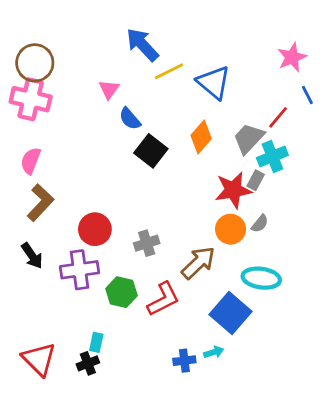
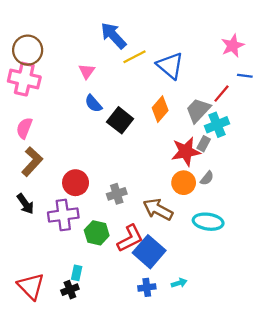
blue line: (307, 95) -> (245, 76), turned -56
blue semicircle: (130, 119) -> (93, 104), moved
brown arrow: (198, 263) -> (158, 209), turned -108
blue square: (230, 313) -> (149, 252), moved
cyan arrow: (214, 352) -> (179, 283), moved

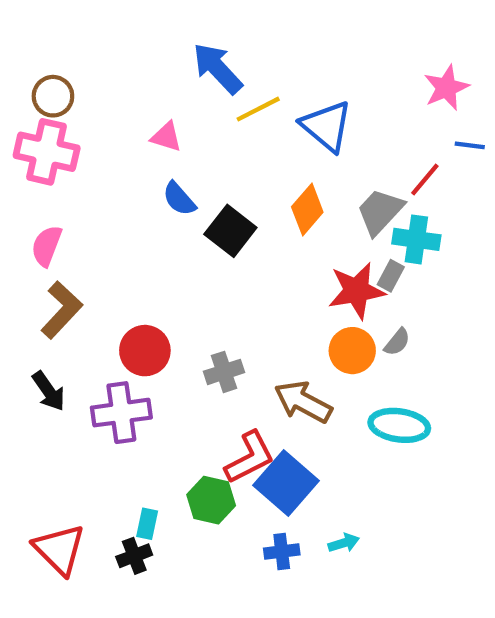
brown circle: (28, 50) -> (53, 96), size x0.7
pink triangle: (87, 71) -> (166, 137), turned -48
cyan cross: (217, 125) -> (416, 239), turned 30
green hexagon: (97, 233) -> (211, 500), moved

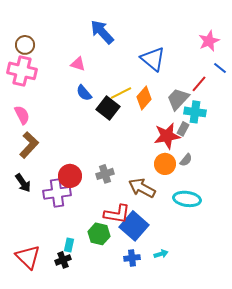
yellow line: (258, 109) -> (121, 93), moved
blue line: (470, 145) -> (220, 68), turned 32
pink semicircle: (47, 246) -> (22, 115), turned 132
red circle: (145, 351) -> (70, 176), moved
red L-shape: (250, 457) -> (117, 214), turned 36

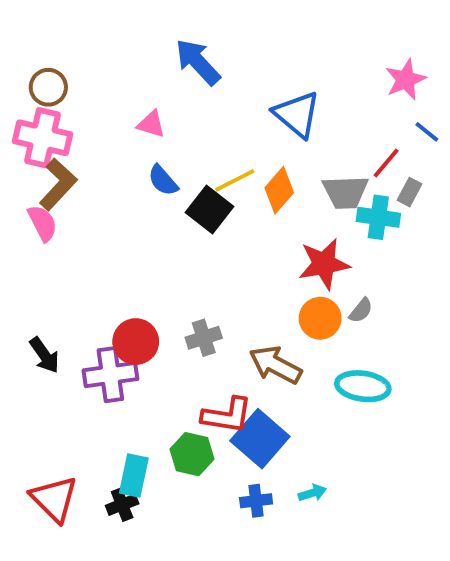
gray trapezoid: (178, 99) -> (345, 192), turned -135
gray rectangle: (183, 129) -> (409, 192), moved
brown L-shape: (29, 145) -> (58, 184), moved
cyan rectangle: (69, 245) -> (134, 476), size x1.5

